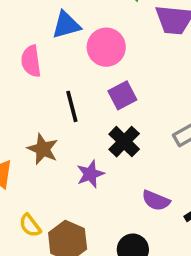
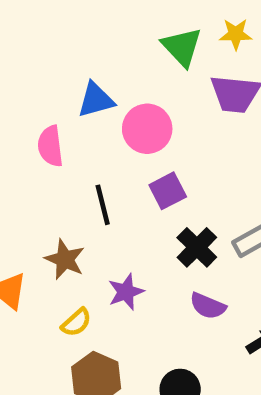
black cross: (124, 142) -> (197, 247), moved
purple semicircle: (156, 200) -> (208, 306), moved
yellow semicircle: (30, 226) -> (76, 322), moved, turned -95

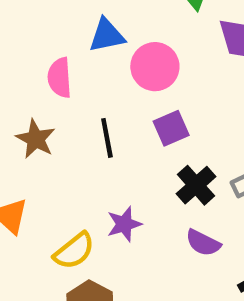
brown star: (65, 259) -> (36, 139), moved
yellow semicircle: (76, 322) -> (74, 251), size x1.4

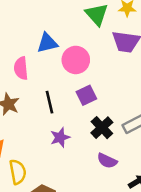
purple star: (124, 224) -> (60, 137), moved
yellow semicircle: (74, 251) -> (18, 172), moved, turned -60

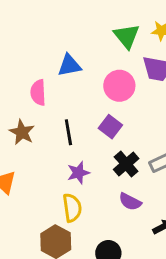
pink circle: (76, 60) -> (119, 86), moved
purple square: (86, 95) -> (110, 127), turned -30
yellow semicircle: (18, 172) -> (72, 208), moved

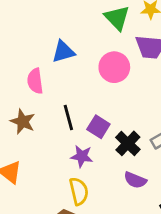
purple square: (110, 127) -> (98, 127), moved
purple star: (78, 173) -> (82, 156), turned 30

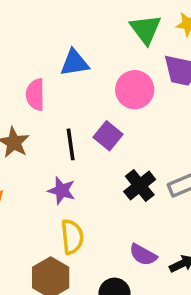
purple square: (98, 127) -> (108, 136), moved
purple star: (82, 156) -> (62, 191), moved
purple semicircle: (135, 180) -> (143, 255), moved

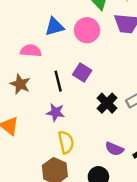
pink circle: (135, 90) -> (87, 30), moved
pink semicircle: (35, 95) -> (31, 51), turned 102

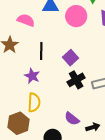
purple square: (82, 72) -> (71, 58), moved

